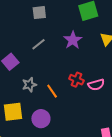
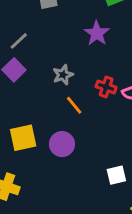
gray line: (38, 44) -> (19, 41), moved
gray star: (29, 85) -> (63, 75), moved

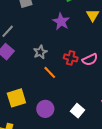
purple circle: (62, 144) -> (45, 109), moved
white square: (116, 175) -> (78, 111), moved, turned -32

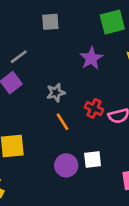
purple circle: (45, 109) -> (66, 165), moved
white square: (78, 111) -> (93, 159), moved, turned 32

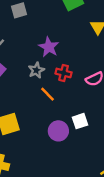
purple star: (91, 58) -> (49, 47), moved
red cross: (94, 108) -> (64, 73), moved

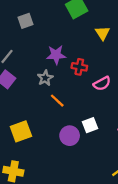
purple star: (49, 47) -> (56, 55), turned -30
red cross: (64, 73) -> (79, 67), moved

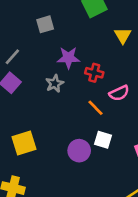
gray square: (25, 21) -> (45, 24), moved
orange line: (57, 101) -> (96, 108), moved
white square: (90, 125) -> (103, 140), turned 35

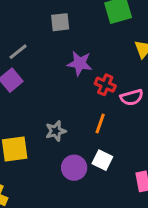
gray star: (55, 83) -> (56, 131), moved
pink semicircle: (119, 93) -> (132, 97), moved
orange line: (96, 108) -> (100, 124), turned 54

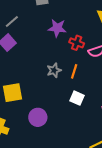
gray star: (56, 131) -> (54, 70), moved
purple circle: (74, 168) -> (38, 117), moved

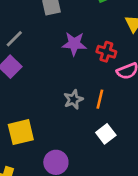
red cross: (77, 43) -> (106, 52), moved
white square: (77, 98) -> (106, 134), turned 32

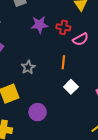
gray star: (73, 99) -> (28, 67), moved

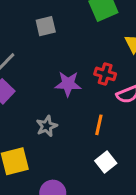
purple star: (39, 25) -> (68, 84), moved

